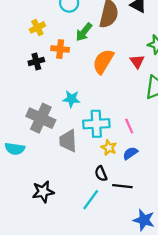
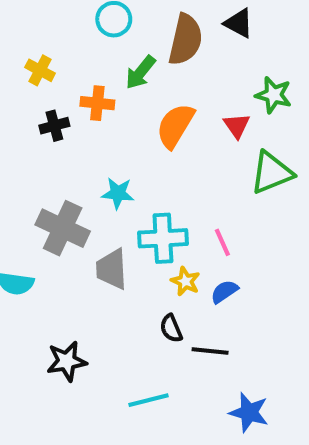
yellow cross: (37, 27) -> (40, 70), moved, turned -35
cyan line: (91, 200) -> (149, 400), moved, turned 40

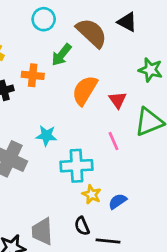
brown semicircle: (185, 40) -> (92, 33), turned -60
red triangle: (237, 126) -> (118, 100), moved
pink line: (222, 242) -> (113, 141), moved
gray trapezoid: (112, 269) -> (42, 231), moved

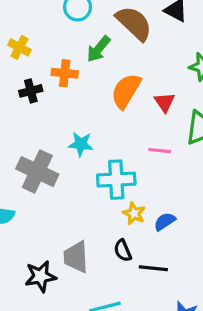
pink line: (113, 141) -> (160, 151), turned -60

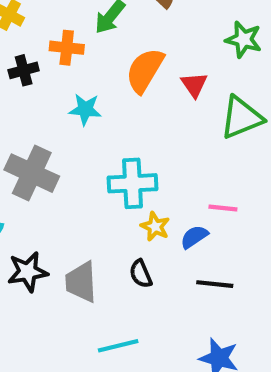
cyan star: (81, 144) -> (85, 109), moved
pink line: (160, 151) -> (223, 208), moved
black line: (153, 268) -> (215, 284), moved
black star: (40, 276) -> (28, 272), moved

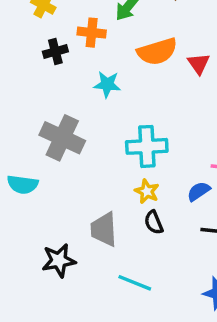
orange semicircle: (145, 70) -> (157, 52), turned -138
yellow star: (155, 227) -> (147, 191), moved
black star: (28, 272) -> (59, 260), moved
cyan line: (118, 346) -> (135, 283), turned 36

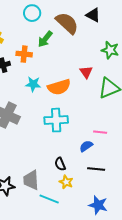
orange semicircle: (157, 52) -> (59, 87), moved
yellow star: (147, 191) -> (66, 182), moved
gray trapezoid: (104, 229) -> (31, 180), moved

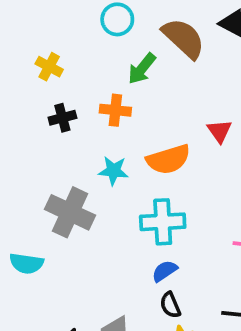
orange cross: (24, 54) -> (115, 110), moved
cyan star: (33, 84) -> (114, 171), moved
blue semicircle: (86, 146) -> (165, 271), moved

